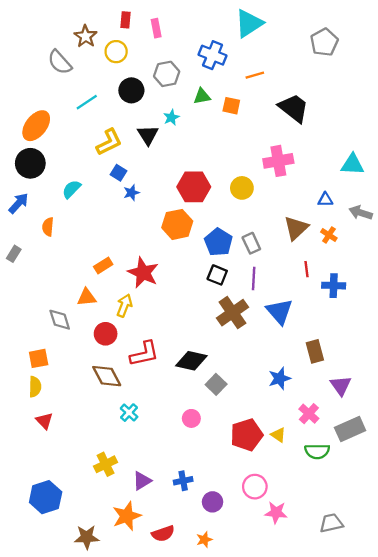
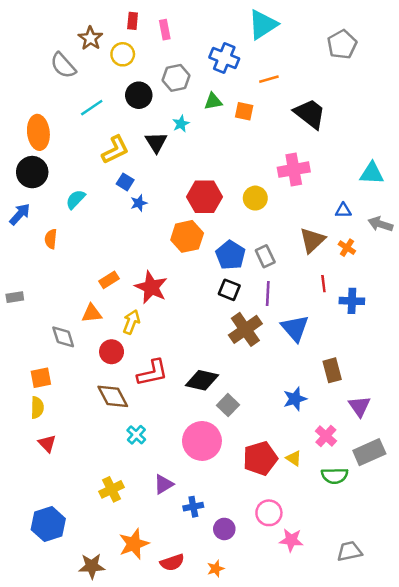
orange ellipse: (36, 126) -> (38, 132), turned -44
gray rectangle: (14, 254) -> (15, 297), moved, turned 49
pink circle: (191, 418) -> (202, 441), size x2.0
purple triangle: (142, 481) -> (164, 484), moved

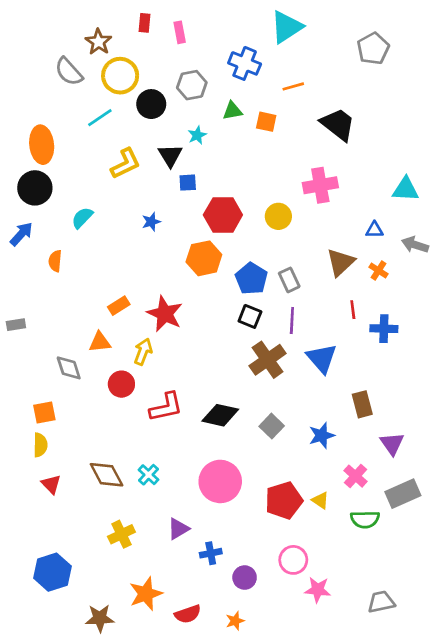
yellow circle: (123, 54) -> (120, 76), moved, size x1.4
blue square: (125, 182) -> (188, 183), moved, turned -35
brown diamond: (113, 396) -> (107, 475), moved
gray square: (228, 405) -> (272, 426), moved

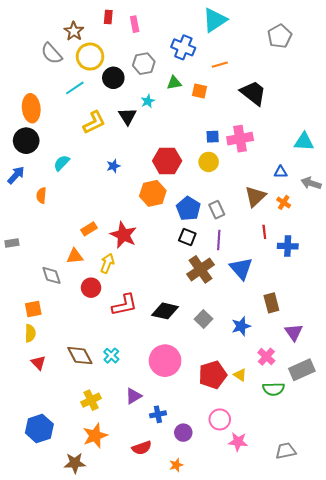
blue square: (188, 183) -> (213, 137), moved
orange star: (146, 594) -> (95, 436), moved
red semicircle: (188, 614) -> (142, 448), moved

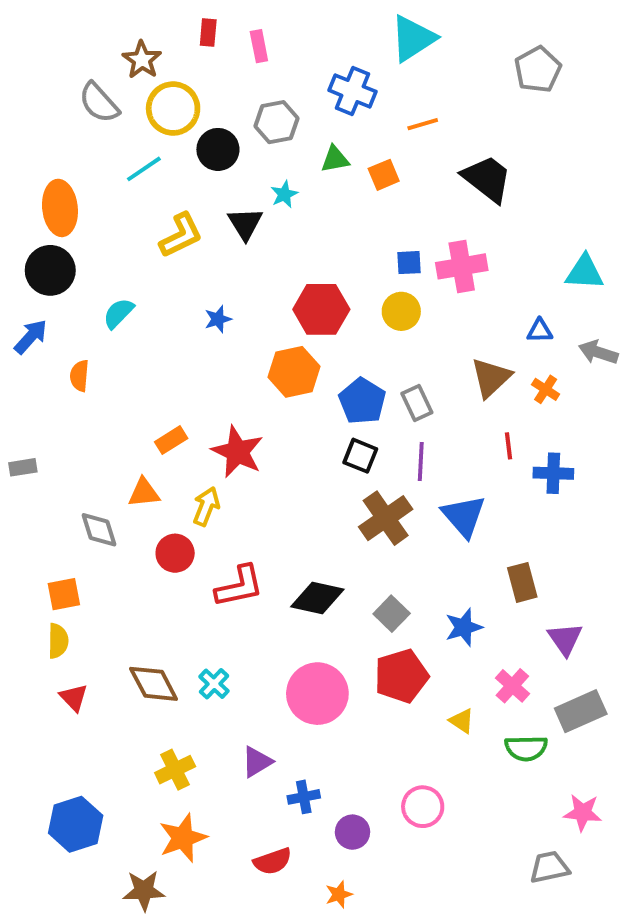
orange square: (199, 91) -> (384, 175), turned -35
red pentagon: (213, 375) -> (401, 676), moved
pink star: (238, 442) -> (583, 813), moved

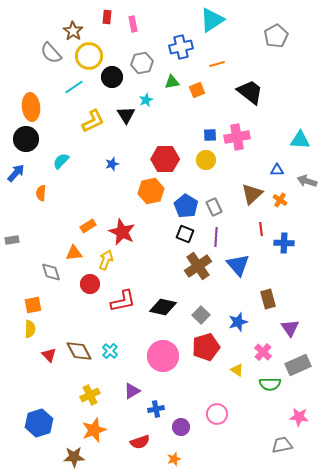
blue cross: (353, 91) -> (181, 47), turned -35
red triangle: (74, 697) -> (49, 355), moved

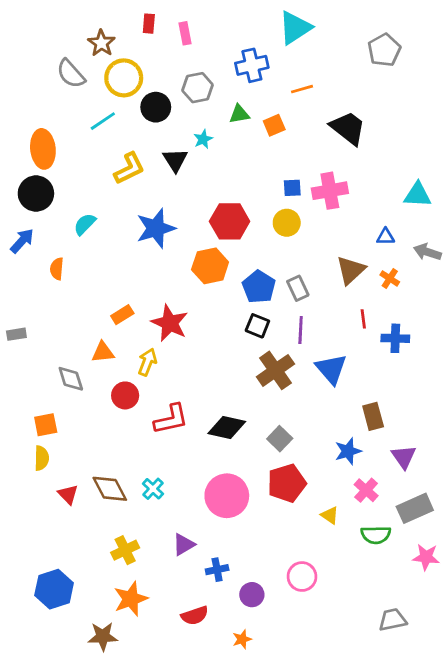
blue star: (112, 164) -> (156, 228), size x2.0
blue star: (238, 322) -> (348, 451), moved
pink star: (299, 417) -> (426, 557), moved

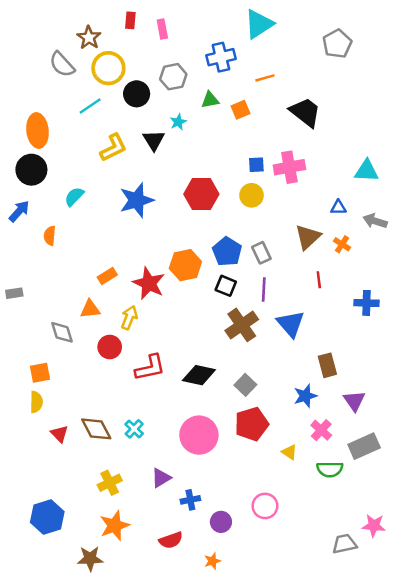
orange hexagon: (210, 266) -> (185, 265), moved
blue cross: (395, 338) -> (366, 303), moved
pink star: (426, 557) -> (374, 526), moved

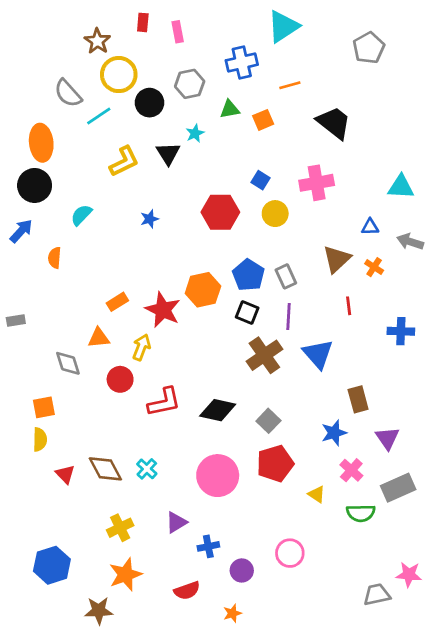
gray semicircle: (62, 64) -> (68, 93), moved
blue square: (256, 165) -> (260, 180), moved, turned 35
blue star: (137, 200) -> (149, 219), size x0.5

